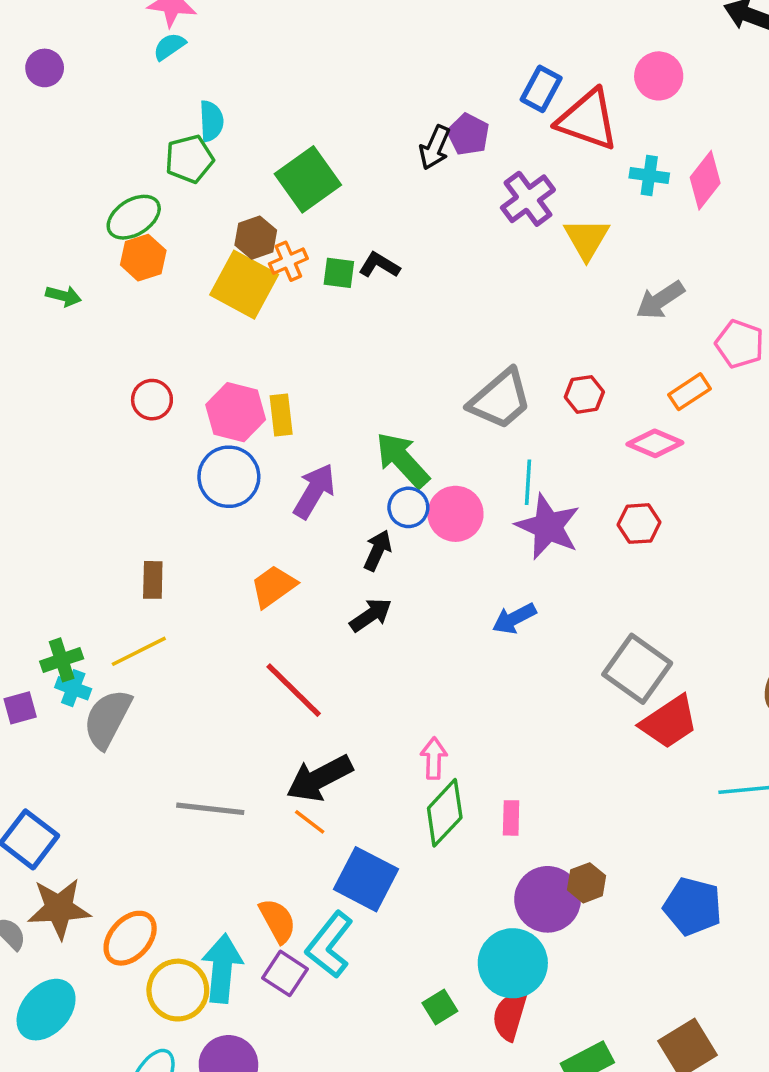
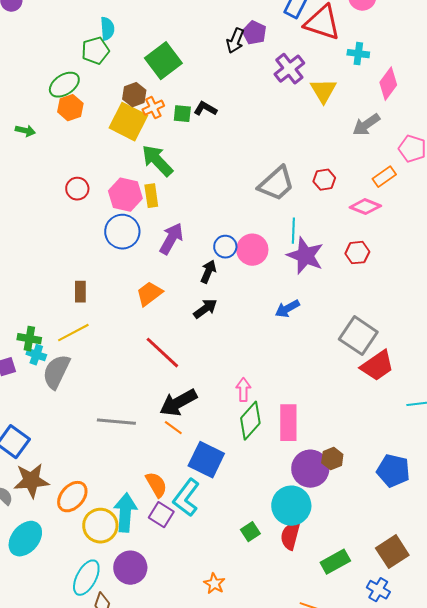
pink diamond: (705, 180) -> (388, 84), moved
green arrow: (403, 460) -> (157, 161), moved
green cross: (62, 660) -> (29, 339), turned 30
pink rectangle: (511, 818) -> (288, 423), size x1.8

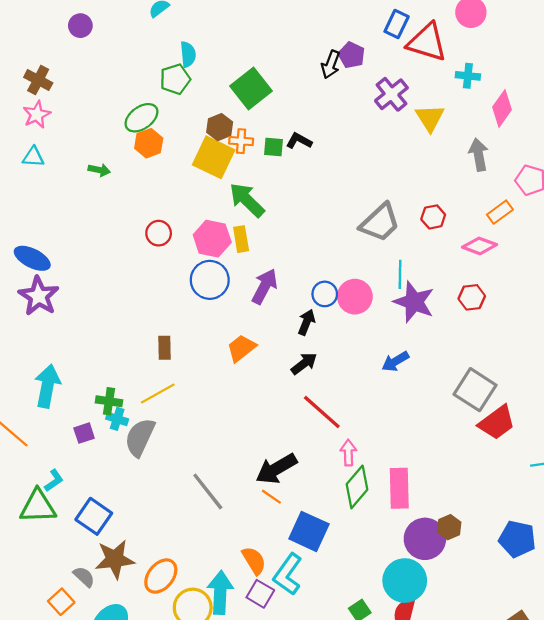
orange cross: (153, 108) -> (241, 141), turned 30
gray arrow: (366, 125) -> (479, 155), turned 116
red line: (162, 353) -> (322, 412), moved
gray line: (116, 422) -> (208, 491), turned 48

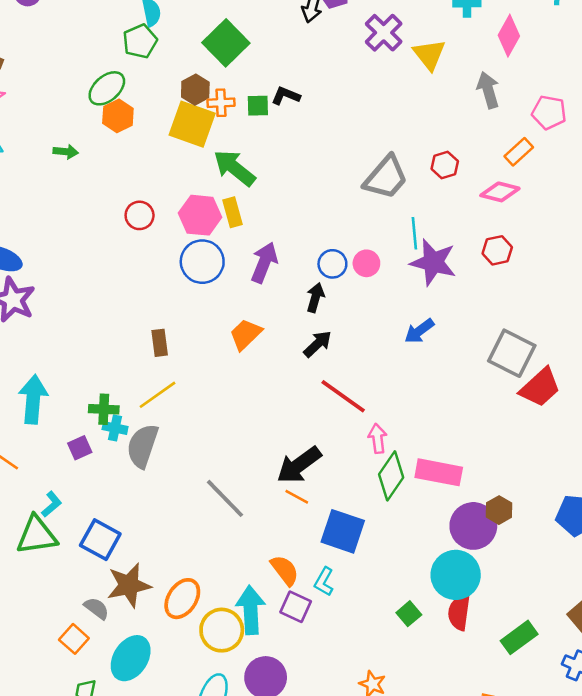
pink circle: (355, 297) -> (366, 263), size x0.7
pink rectangle: (399, 488) -> (439, 472), turned -72
cyan L-shape: (288, 574) -> (324, 582), size x0.6

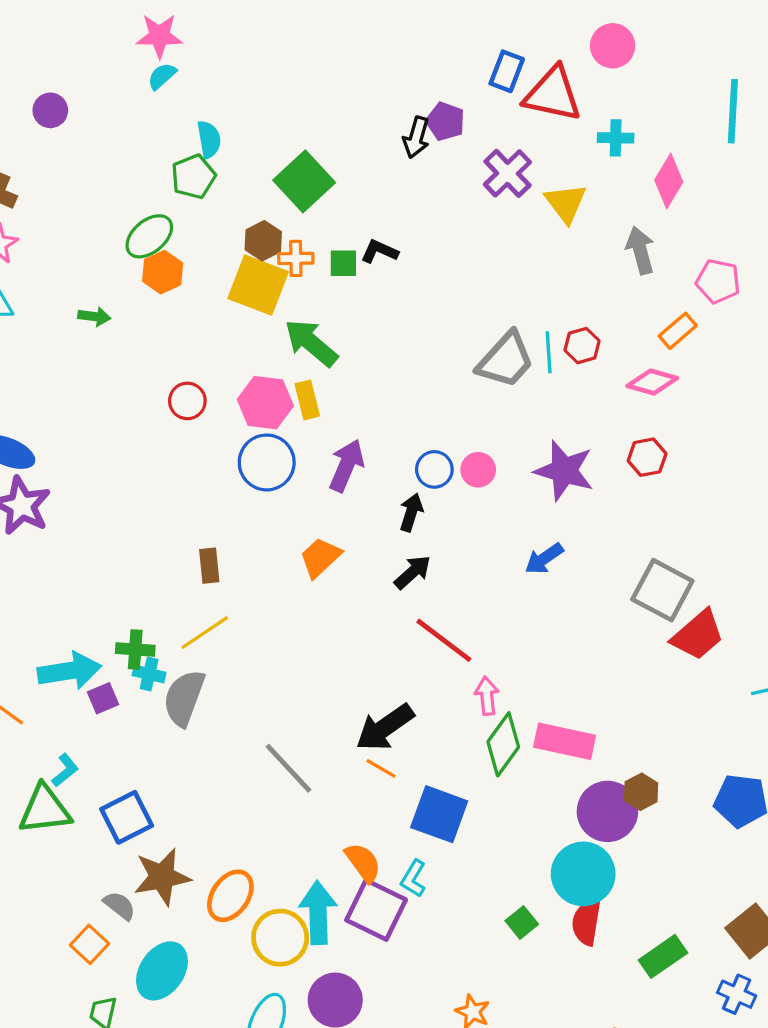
cyan line: (414, 233) -> (549, 352), moved
cyan arrow: (33, 399) -> (69, 671), moved, turned 75
blue square: (100, 540) -> (127, 817), turned 33
purple square: (296, 607) -> (376, 910), size x1.5

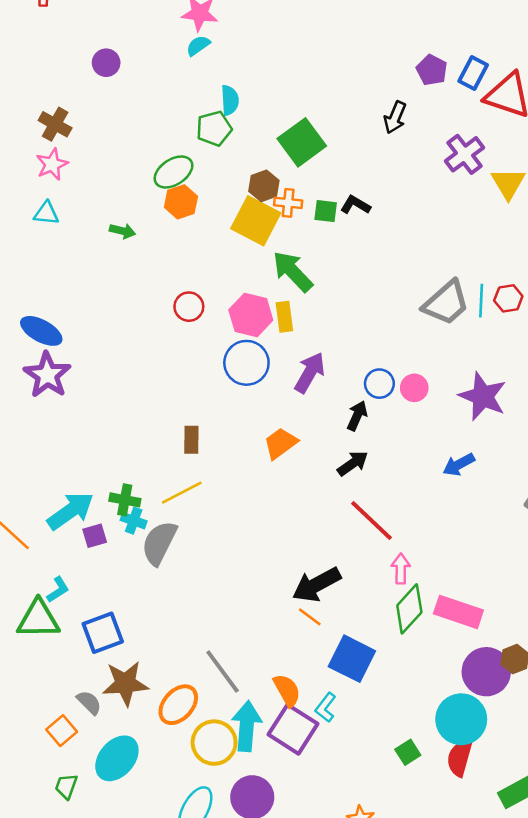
purple pentagon: (445, 121) -> (432, 70), moved
cyan arrow: (69, 671) -> (70, 511), turned -33
gray line: (289, 768) -> (223, 672), moved

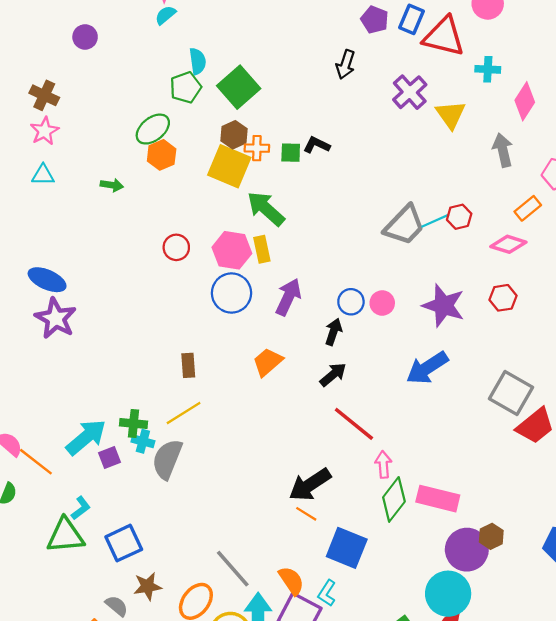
green square: (302, 142) -> (239, 87), moved
cyan line: (481, 301) -> (435, 221), turned 68
blue arrow: (459, 465) -> (427, 368), size x1.5
brown star: (125, 683) -> (148, 586), size x0.7

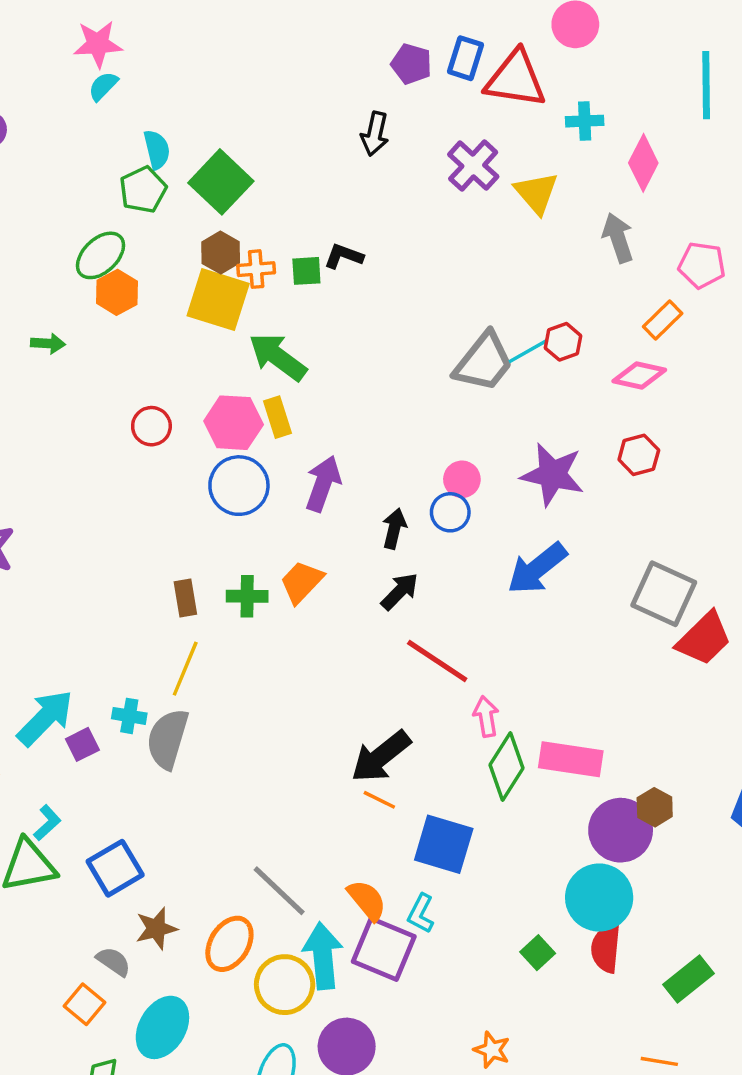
blue circle: (351, 302) -> (450, 512), moved
yellow line: (184, 413) -> (185, 669), turned -30
green cross: (134, 424) -> (247, 596), moved

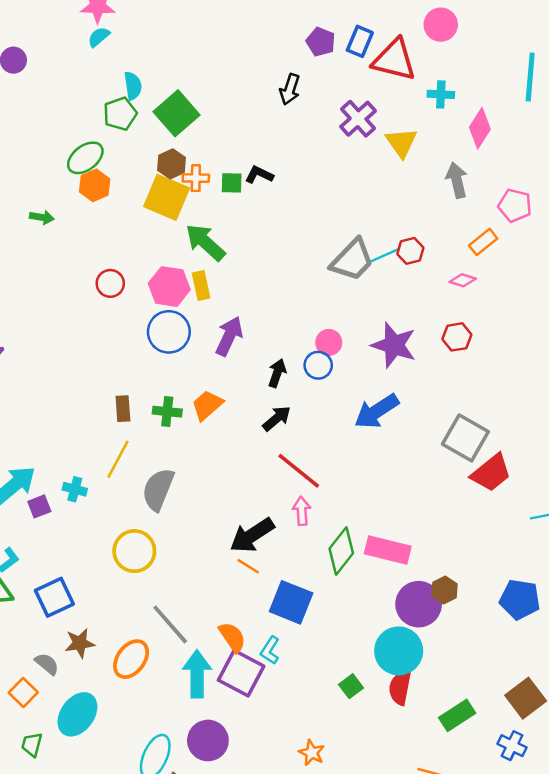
pink diamond: (639, 376) -> (463, 280), size x0.7
pink arrow: (486, 717) -> (302, 511), moved
gray semicircle: (168, 739) -> (158, 489), moved
yellow circle: (285, 985) -> (134, 551), moved

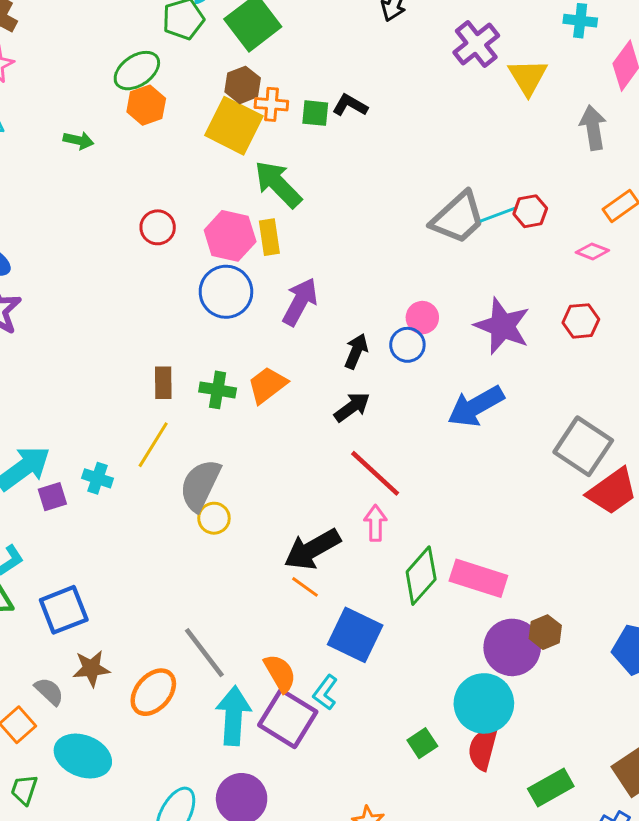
yellow circle: (134, 551) -> (214, 518), moved, size x0.6
cyan ellipse: (77, 714) -> (83, 756), turned 72

